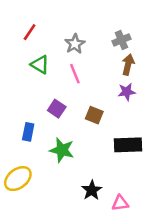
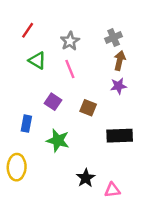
yellow ellipse: (18, 179) -> (17, 167), turned -50

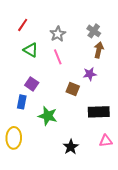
gray cross: (114, 38) -> (94, 31), turned -32
purple star: (118, 86) -> (90, 74), moved
purple square: (53, 102) -> (32, 84), moved
pink triangle: (112, 190) -> (106, 141), moved

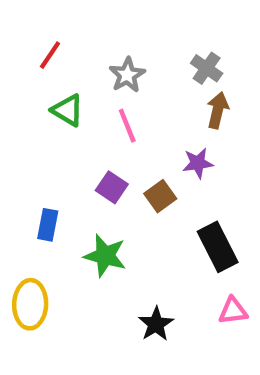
purple square: (32, 84) -> (112, 187), moved
brown square: (73, 89) -> (160, 196), turned 32
black rectangle: (99, 112) -> (218, 247), turned 65

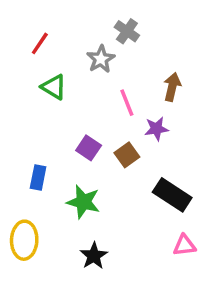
gray cross: (207, 68) -> (127, 31), moved
pink line: (127, 126) -> (127, 103), moved
black rectangle: (218, 247) -> (172, 195), turned -30
black star: (156, 324) -> (94, 256), moved

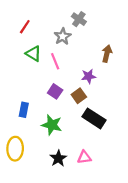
pink line: (127, 103) -> (55, 61), moved
purple star: (156, 129) -> (89, 76), moved
black rectangle: (172, 195) -> (94, 118), moved
pink triangle: (184, 245) -> (84, 157), moved

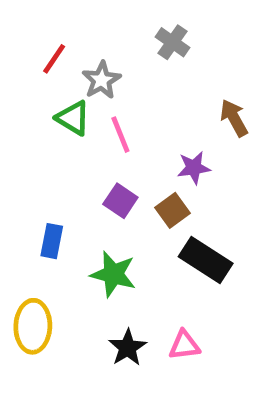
gray star: (63, 36) -> (101, 80), moved
brown arrow: (107, 54) -> (234, 118), turned -42

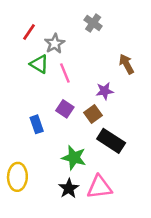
blue rectangle: (52, 241) -> (37, 124), moved, turned -30
green star: (113, 274) -> (74, 158), moved
pink triangle: (184, 345) -> (100, 187), size x1.5

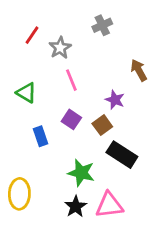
gray cross: (93, 23) -> (102, 25), turned 30
green triangle: (39, 64) -> (26, 93), moved
purple star: (105, 91) -> (115, 100), turned 30

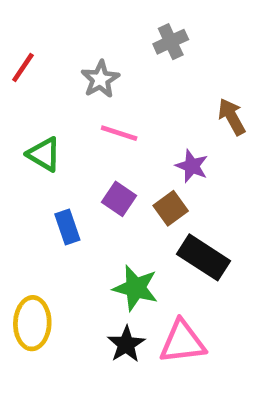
red line: (32, 35) -> (23, 67), moved
pink line: (71, 80) -> (119, 133), turned -50

